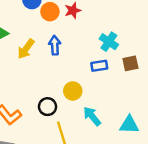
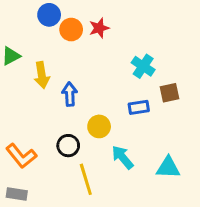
blue arrow: (55, 45) -> (70, 94), moved
yellow arrow: (26, 49) -> (42, 75), turned -45
blue rectangle: (99, 66) -> (139, 107), moved

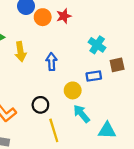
blue arrow: (70, 94) -> (52, 62), moved
yellow circle: (99, 126) -> (73, 90), moved
cyan triangle: (168, 168) -> (107, 130), moved

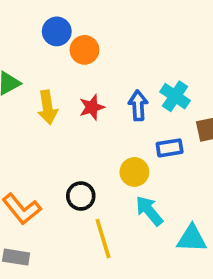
red star: (64, 16) -> (92, 107), moved
blue arrow: (52, 62) -> (138, 105), moved

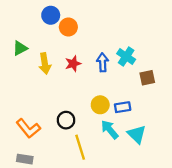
blue rectangle: (170, 148) -> (123, 107), moved
cyan triangle: (192, 239) -> (137, 134), moved, turned 42

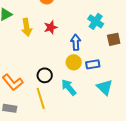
blue arrow: (103, 62) -> (76, 42), moved
cyan arrow: (110, 130) -> (69, 87), moved
yellow line: (80, 147) -> (41, 98), moved

